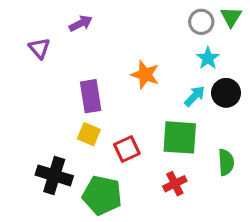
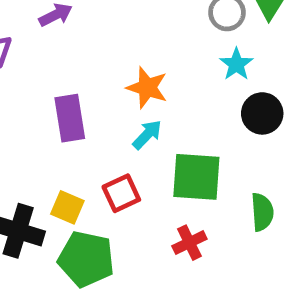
cyan arrow: (195, 96) -> (147, 135), moved
yellow square: (89, 134) -> (67, 207), moved

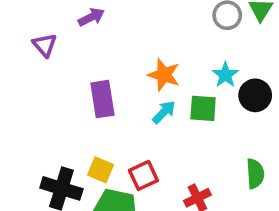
cyan star: (236, 64) -> (225, 75), moved
green square: (196, 177) -> (203, 108), moved, size x0.7
red square: (121, 193) -> (143, 175), moved

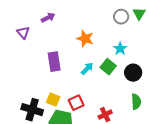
orange star: (164, 75) -> (85, 39), moved
black circle: (255, 95) -> (133, 73), moved
green square: (203, 108) -> (108, 67), turned 35

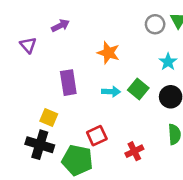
cyan star: (120, 49) -> (168, 62), moved
cyan arrow: (87, 69) -> (111, 92), turned 48
yellow square: (53, 100) -> (49, 117), moved

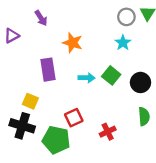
purple arrow: (61, 26) -> (41, 18), turned 84
purple triangle: (28, 45) -> (12, 36), turned 42
orange star: (108, 53) -> (73, 43), moved
cyan star: (168, 62) -> (123, 43), moved

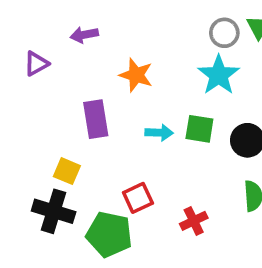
purple arrow: (41, 18) -> (84, 35), turned 112
cyan star: (123, 43) -> (219, 75), size x1.5
green square: (111, 75) -> (199, 129), turned -30

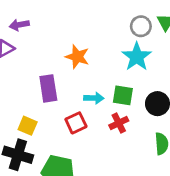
purple arrow: (84, 35) -> (19, 25), moved
red square: (138, 198) -> (76, 123), moved
red cross: (194, 221) -> (119, 123), moved

